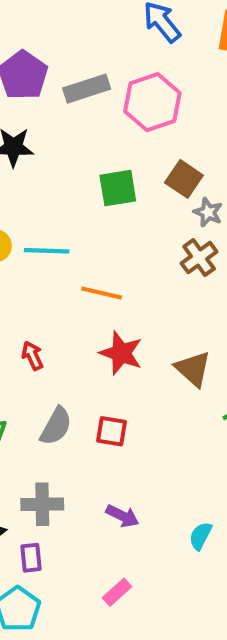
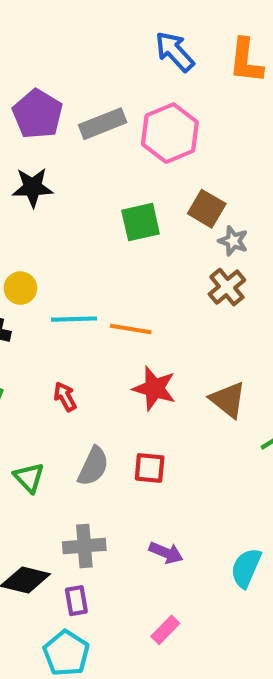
cyan line: (47, 251) -> (74, 319), moved
cyan semicircle: (200, 536) -> (246, 568), size x1.4

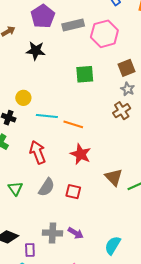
brown square: (207, 209) -> (126, 68), moved, turned 30
red arrow: (65, 397) -> (38, 152), size x1.6
brown triangle: (228, 400) -> (114, 177), moved
gray cross: (84, 546) -> (53, 233), moved

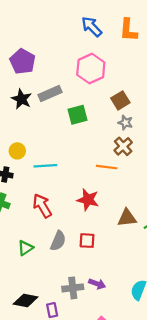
gray rectangle: (73, 25) -> (50, 93), moved
black star: (36, 51) -> (21, 99), turned 30
orange line: (73, 124) -> (107, 167), moved
brown triangle: (114, 177) -> (127, 218), turned -42
green triangle: (15, 188) -> (25, 248), turned 42

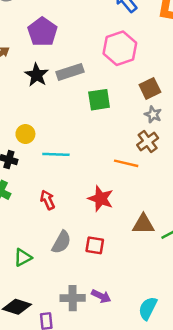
red arrow: (42, 206) -> (48, 200), size x0.7
green triangle: (25, 248) -> (23, 257), moved

